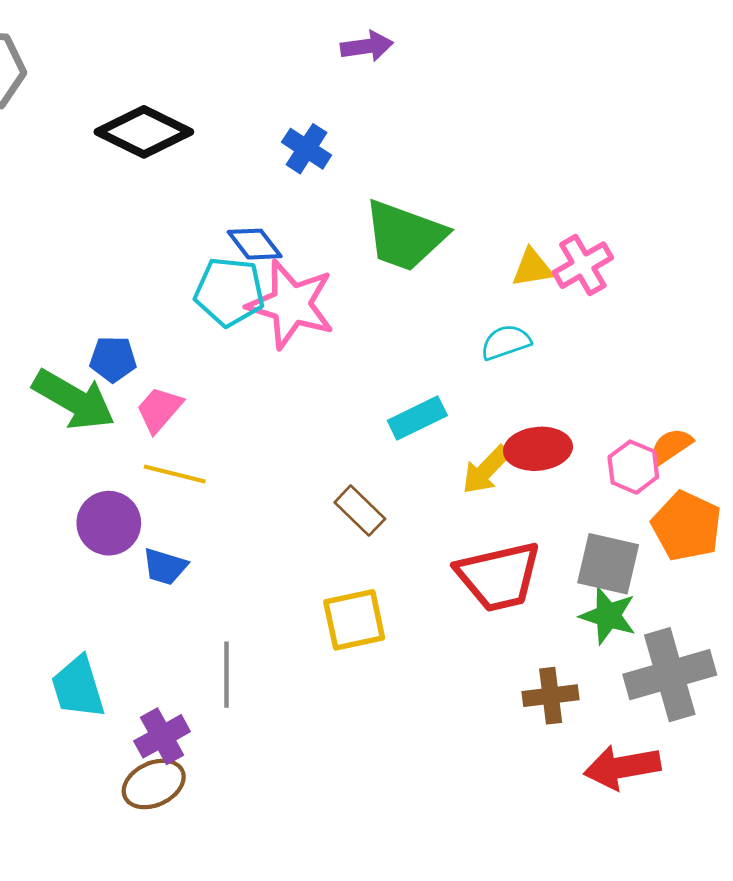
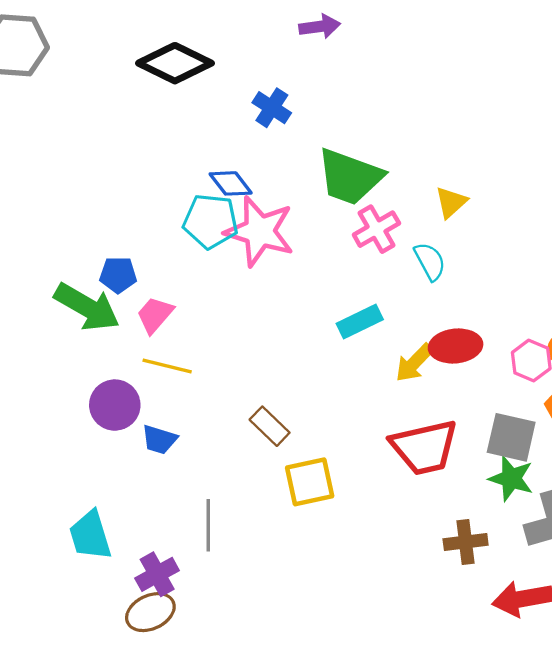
black diamond: (144, 132) -> (175, 63), moved
pink cross: (583, 265) -> (376, 229), moved
yellow triangle: (532, 268) -> (451, 202), turned -33
cyan semicircle: (506, 342) -> (430, 261), turned 81
brown rectangle: (360, 511) -> (270, 426), moved

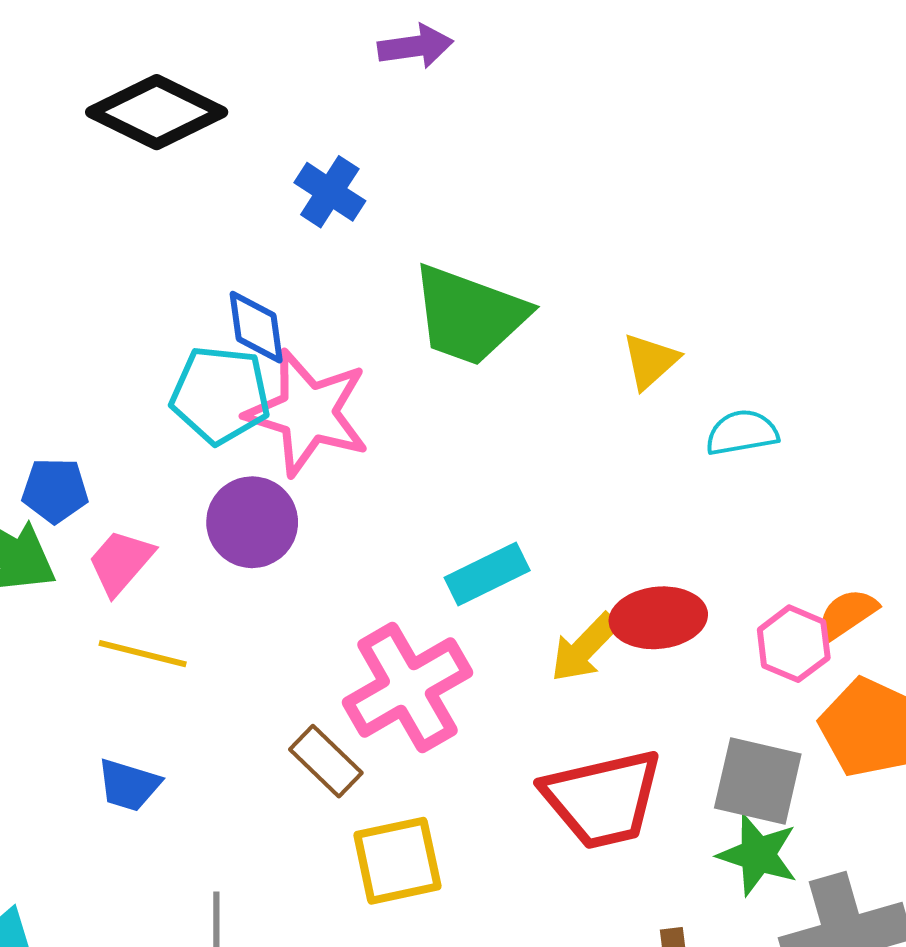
blue diamond: (231, 183) -> (256, 327), turned 30
pink cross: (376, 229) -> (407, 687), moved, size x1.5
cyan semicircle: (430, 261) -> (742, 433), moved, turned -72
purple circle: (115, 405) -> (252, 522), moved

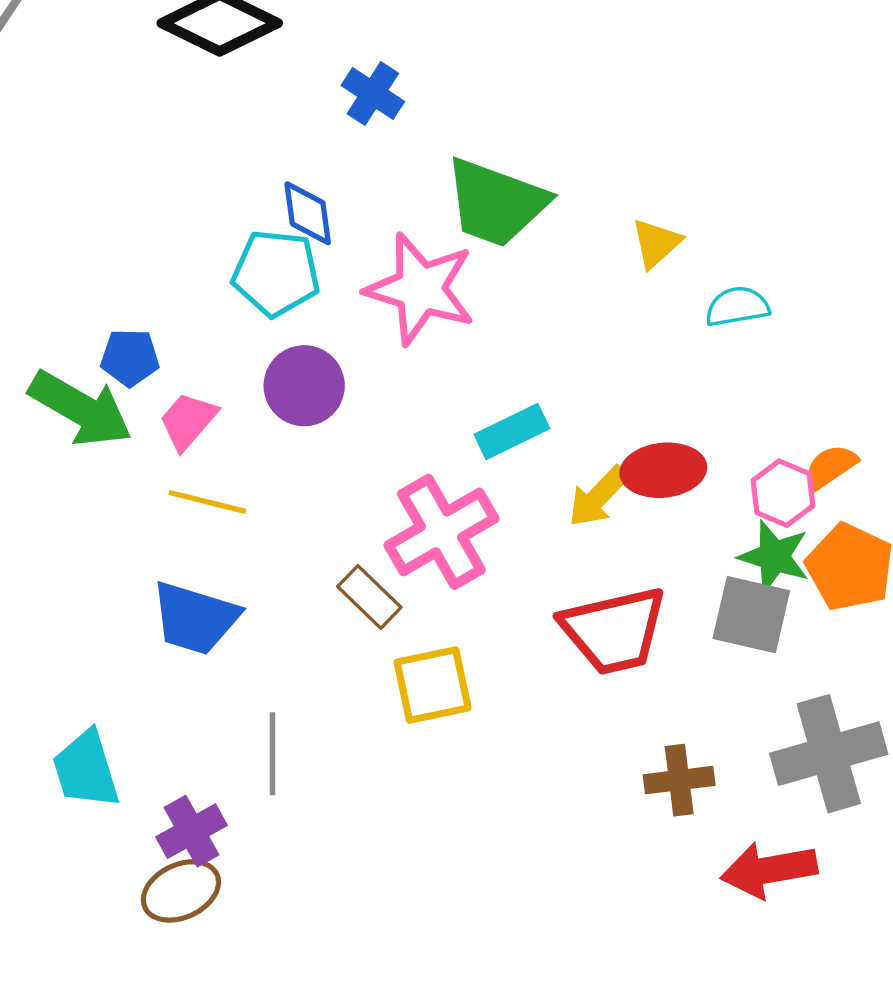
pink star: (308, 413) -> (420, 289), moved
blue trapezoid: (129, 785) -> (195, 618), size x1.6
green star: (758, 855) -> (774, 556), moved

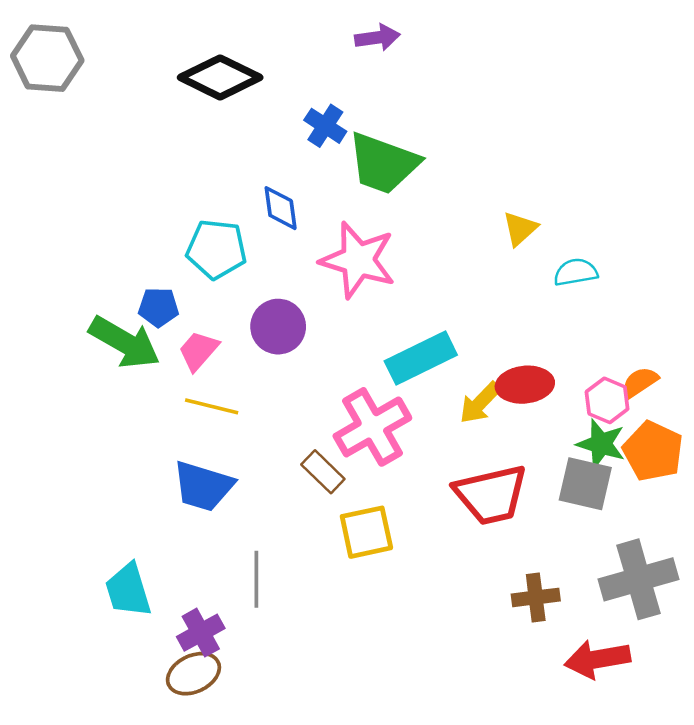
green trapezoid: (496, 203) -> (383, 163), moved
cyan pentagon: (276, 273) -> (216, 249), moved
cyan rectangle: (512, 432) -> (421, 358), size x1.4

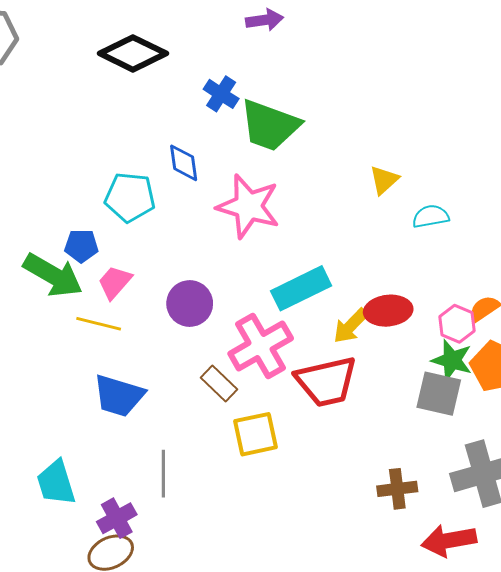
purple circle: (278, 327) -> (190, 304), moved
yellow line: (212, 406) -> (99, 324), moved
red trapezoid: (491, 495) -> (326, 381), moved

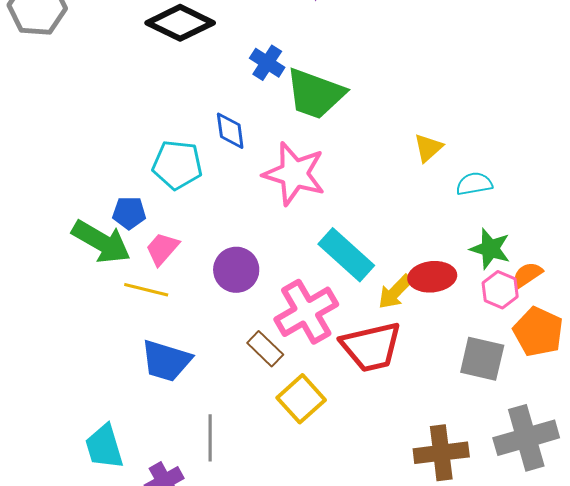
cyan rectangle: (301, 288) -> (346, 255), turned 68
green star: (452, 360) -> (490, 249), moved
yellow square: (255, 434) -> (301, 399), turned -30
brown cross: (397, 489) -> (441, 453), size x1.4

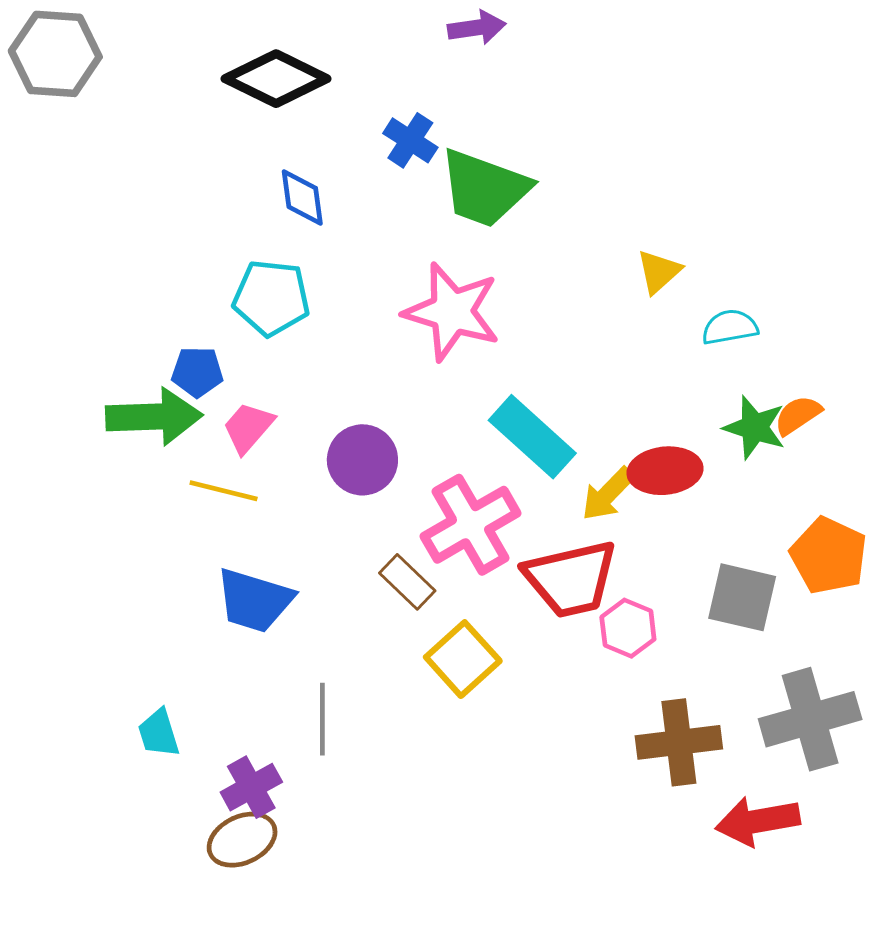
blue diamond: (230, 131) -> (302, 197), moved
green arrow: (101, 242) -> (154, 417), turned -32
orange semicircle: (527, 275) -> (798, 415), moved
pink hexagon: (500, 290) -> (628, 628), moved
cyan trapezoid: (104, 447) -> (159, 733), size x0.7

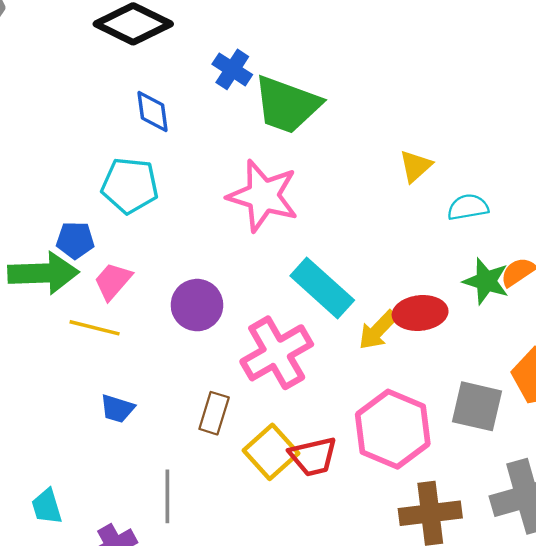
red trapezoid: (571, 579) -> (313, 456), moved, size x0.7
brown rectangle: (407, 582) -> (214, 413), moved, turned 63
blue trapezoid: (254, 600) -> (117, 409), size x0.6
pink hexagon: (628, 628) -> (393, 429), size x1.8

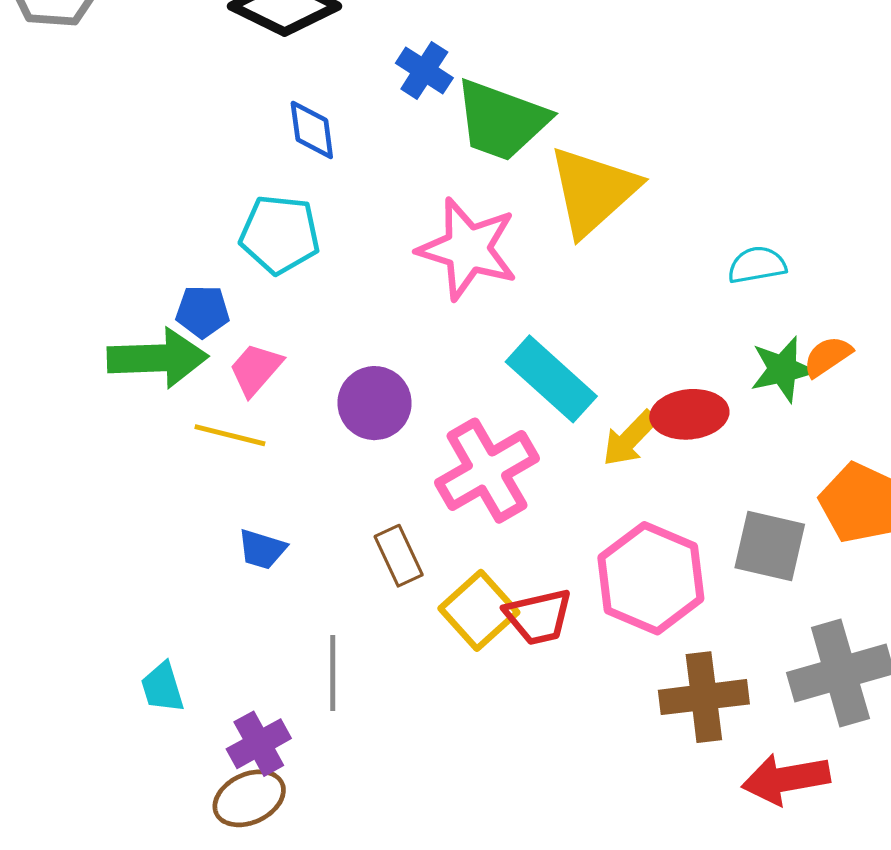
yellow triangle: (416, 166) -> (593, 191), moved, size x2.0
green star: (486, 281) -> (783, 369), turned -30
brown rectangle: (214, 413) -> (399, 556), turned -42

